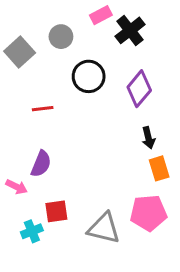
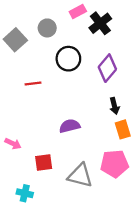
purple semicircle: (41, 164) -> (70, 126), moved, turned -126
cyan cross: (32, 231) -> (25, 193), moved, turned 35

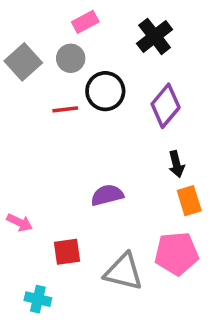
pink rectangle: (78, 11) -> (85, 22), moved
gray circle: (47, 28) -> (71, 58), moved
red line: (33, 83) -> (65, 109), moved

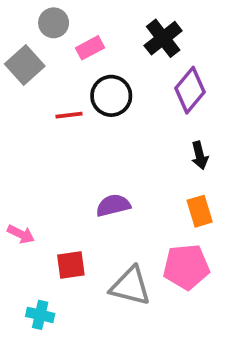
pink rectangle: (85, 22) -> (90, 48), moved
gray circle: (71, 58) -> (54, 23), moved
purple diamond: (166, 106) -> (190, 90), moved
black arrow: (176, 164) -> (200, 155), moved

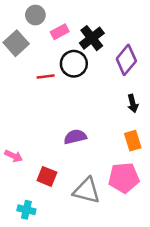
black cross: (163, 38) -> (92, 38), moved
red square: (71, 265) -> (47, 176), turned 30

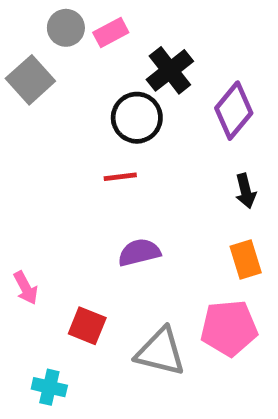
pink rectangle: (60, 32) -> (111, 33), moved
red line: (46, 77) -> (120, 177), moved
pink arrow: (14, 156) -> (26, 288), turned 36

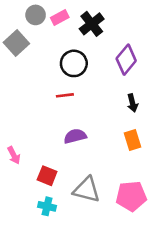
black cross: (170, 70) -> (92, 24), moved
pink pentagon: (229, 328) -> (131, 196), moved
cyan cross: (49, 387) -> (47, 206), moved

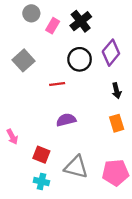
pink rectangle: (60, 17) -> (53, 26), moved, turned -32
gray square: (16, 43) -> (23, 60), moved
black circle: (74, 63) -> (80, 59), moved

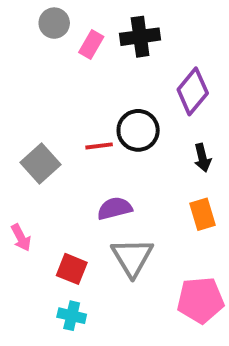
black cross: (81, 21) -> (140, 37), turned 30
black circle: (80, 59) -> (138, 130), moved
gray square: (23, 60) -> (41, 164), moved
gray triangle: (76, 167) -> (132, 257), moved, turned 45

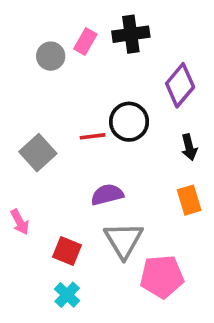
gray circle: (54, 23) -> (51, 56), moved
pink pentagon: (201, 300) -> (162, 277), moved
cyan cross: (72, 316) -> (67, 295), turned 30

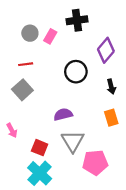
pink rectangle: (85, 42) -> (50, 36), moved
red line: (93, 136) -> (26, 64), moved
cyan cross: (67, 295) -> (40, 173), size x1.6

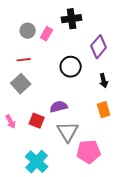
red square: (40, 148) -> (37, 121), moved

